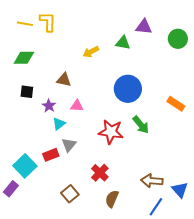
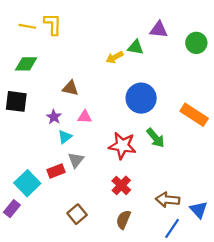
yellow arrow: (91, 52) -> (115, 57), moved
black square: (27, 92) -> (16, 101), moved, size x1.5
orange rectangle: (176, 104) -> (194, 115), size x1.4
red cross: (100, 173) -> (121, 185), moved

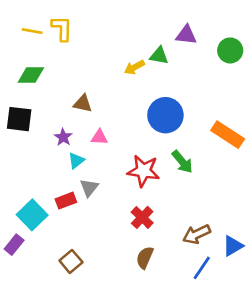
brown arrow: (168, 200) -> (197, 234), turned -30
blue triangle: (199, 210) -> (233, 246), turned 42
brown square: (77, 214) -> (71, 261), moved

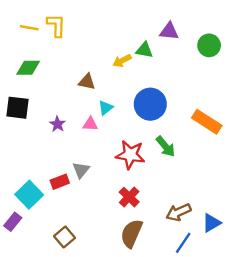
brown triangle: (83, 104) -> (87, 82), moved
cyan triangle: (76, 160) -> (106, 108), moved
brown semicircle: (145, 258) -> (131, 233), size x1.4

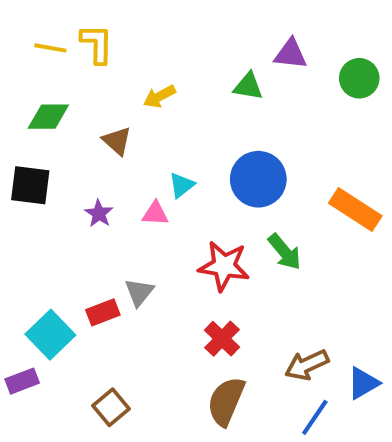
yellow arrow: (122, 61) -> (159, 96), moved
brown triangle: (87, 82) -> (117, 141), moved, turned 30
purple rectangle: (13, 222) -> (22, 381), turned 30

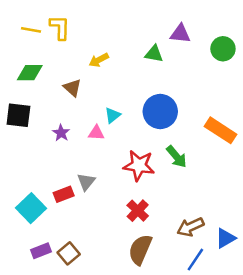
purple rectangle: (22, 381) -> (41, 251), moved

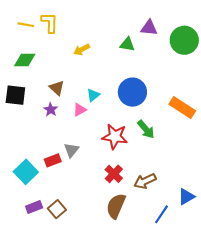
green circle: (223, 49) -> (184, 40), size x1.4
brown triangle: (72, 88) -> (57, 88), moved
pink triangle: (96, 133) -> (80, 110), turned -32
brown arrow: (190, 227) -> (145, 181), moved

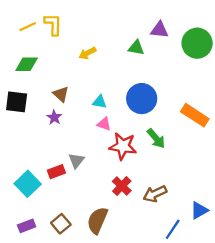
yellow line: (26, 25) -> (28, 27), turned -35
cyan triangle: (93, 95) -> (100, 102), turned 48
pink triangle: (80, 110) -> (104, 124), moved, turned 48
brown semicircle: (116, 206) -> (97, 220), moved
purple rectangle: (34, 207) -> (27, 226), moved

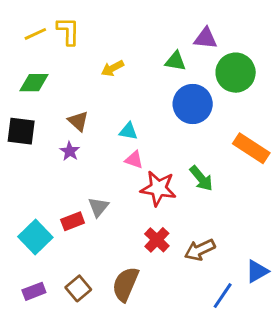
green circle: (197, 43) -> (236, 73), moved
blue circle: (142, 99) -> (193, 104), moved

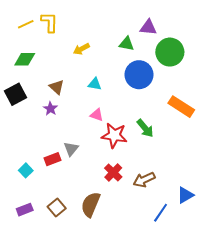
black square: (21, 131) -> (15, 94), turned -35
cyan triangle: (128, 131) -> (95, 84), moved
cyan square: (35, 237) -> (26, 170), size x0.6

